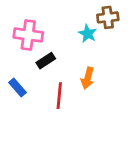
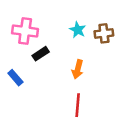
brown cross: (108, 17) -> (104, 33), moved
red line: (59, 96) -> (78, 105), moved

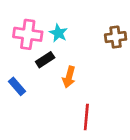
cyan star: (78, 30) -> (58, 33), moved
orange arrow: (78, 69) -> (69, 77), moved

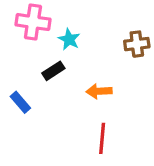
pink cross: (28, 34) -> (33, 22), moved
orange arrow: (69, 77) -> (99, 91), moved, turned 72

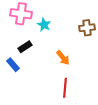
black rectangle: (53, 71) -> (25, 47), moved
orange arrow: (99, 91) -> (63, 58), turned -126

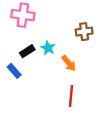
cyan star: (44, 25) -> (48, 48), moved
brown cross: (87, 28) -> (84, 32), moved

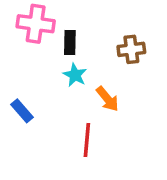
black rectangle: (27, 51) -> (70, 43), moved, turned -56
red line: (71, 96) -> (87, 140), moved

